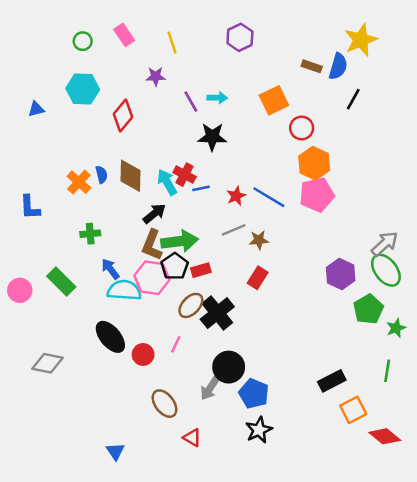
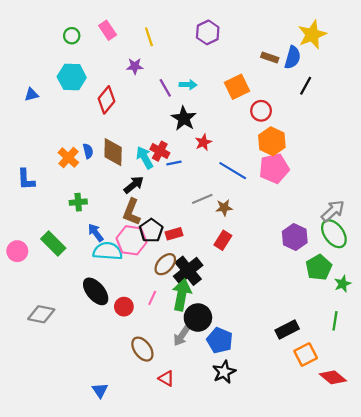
black star: (212, 137) -> (184, 118), turned 30
red star: (236, 196) -> (203, 142), moved
green arrow: (180, 241) -> (182, 295), moved, turned -72

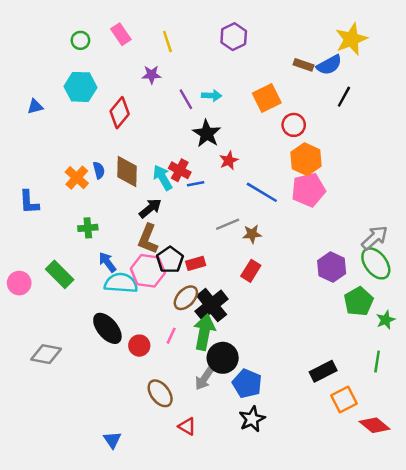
blue semicircle: (293, 57) -> (329, 65), turned 45

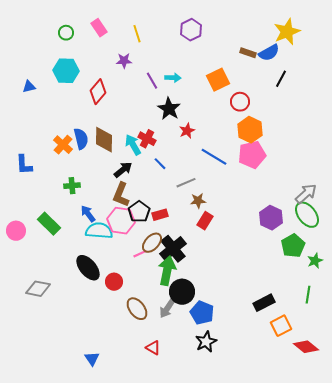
blue semicircle: (99, 170) -> (81, 139), size x1.5
blue line: (196, 184) -> (160, 164), moved, turned 56
brown star: (252, 234) -> (198, 201), moved
pink line: (171, 336) -> (140, 254), moved, turned 40
brown ellipse: (160, 393) -> (137, 309), moved

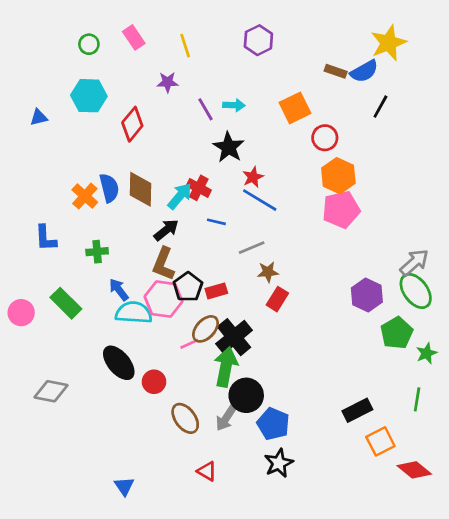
cyan arrow: (133, 145) -> (180, 196), turned 70
blue line: (214, 157) -> (260, 200), moved
blue line: (160, 164) -> (216, 222), turned -32
blue L-shape: (24, 165) -> (46, 238), moved

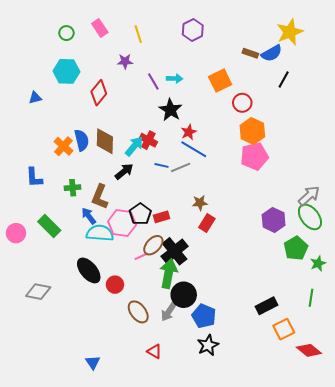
blue triangle: (39, 117) -> (35, 98), moved
gray line: (252, 248) -> (181, 167), moved
brown L-shape: (163, 264) -> (100, 197), moved

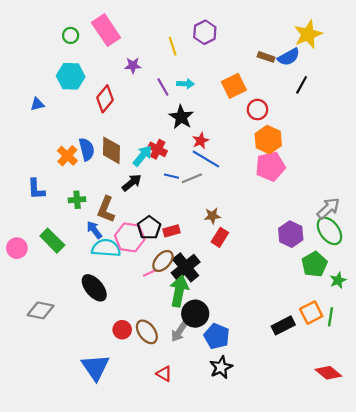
pink rectangle: (100, 28) -> (106, 30), size x1.6
yellow line: (138, 34) -> (173, 46), moved
red circle: (115, 285) -> (122, 330), moved
orange square: (284, 329) -> (311, 313), moved
blue triangle: (93, 362) -> (95, 367), moved, size x1.8

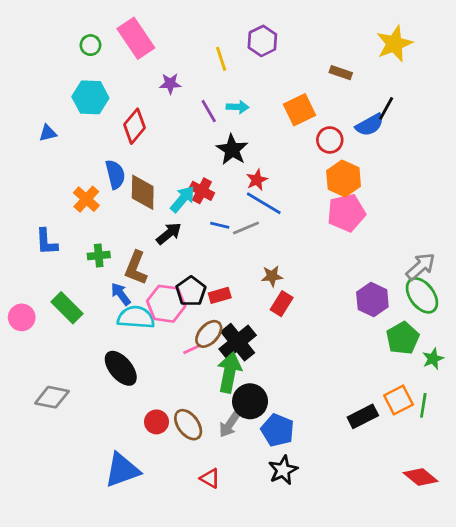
blue semicircle: (289, 57) -> (370, 125), moved
blue semicircle: (87, 149) -> (115, 174), moved
blue triangle: (95, 367) -> (122, 470), turned 44

